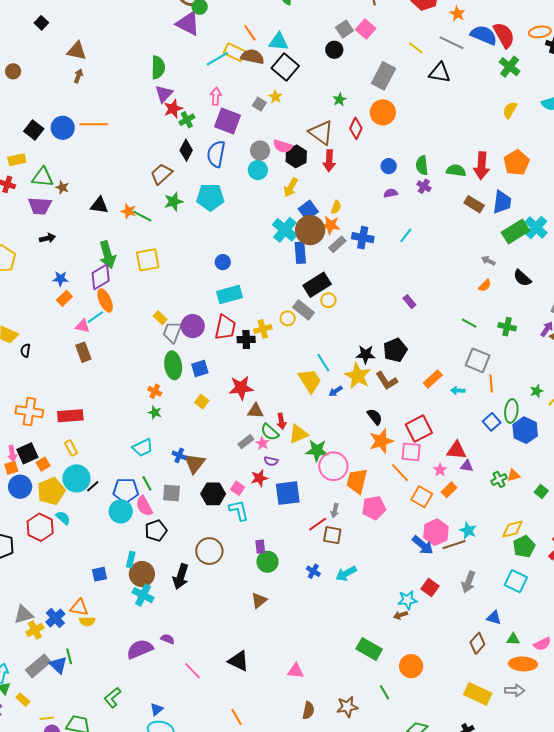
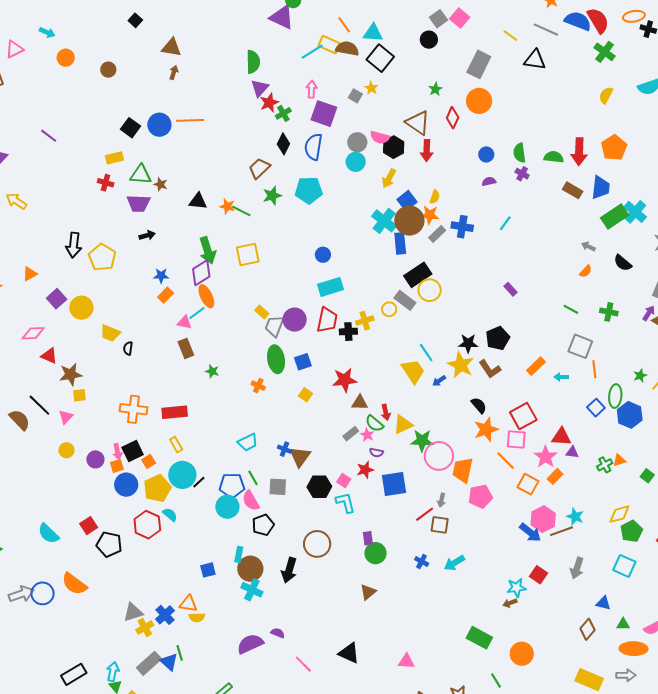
yellow circle: (328, 300) -> (430, 290), size x1.5
green star: (155, 412) -> (212, 371), moved
pink star: (440, 470) -> (546, 457), size x1.6

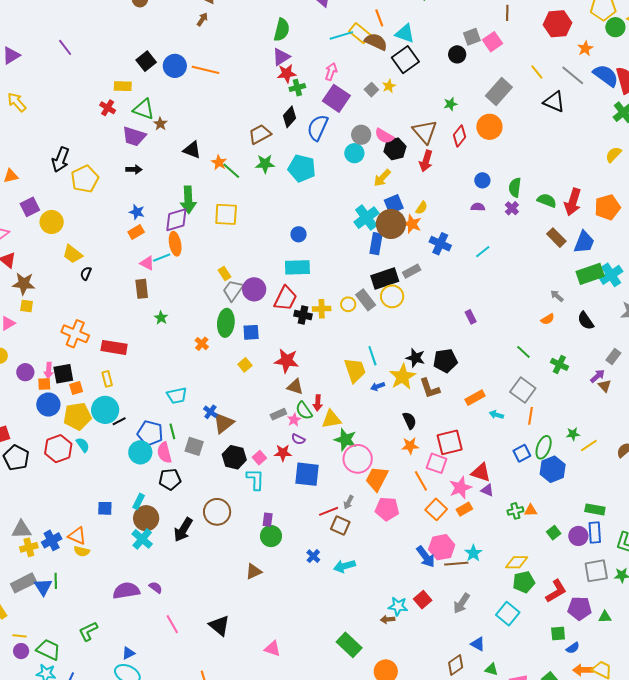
gray rectangle: (437, 234) -> (412, 271), moved
orange star: (486, 430) -> (410, 446), size x0.7

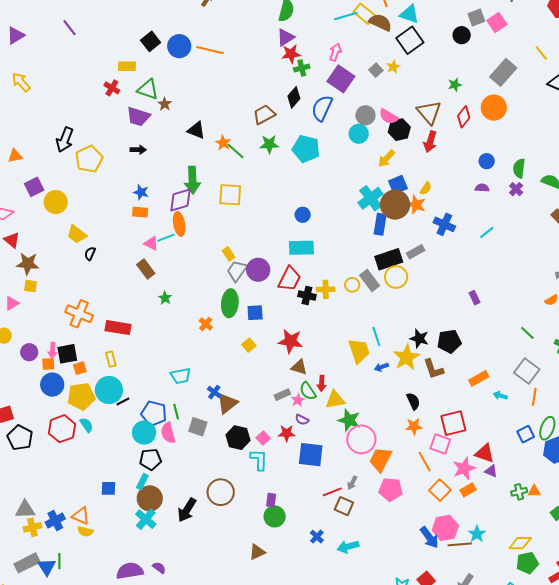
orange rectangle: (136, 232) -> (140, 212), turned 35
brown rectangle: (142, 289) -> (146, 269), turned -30
black pentagon: (170, 479) -> (151, 459), moved

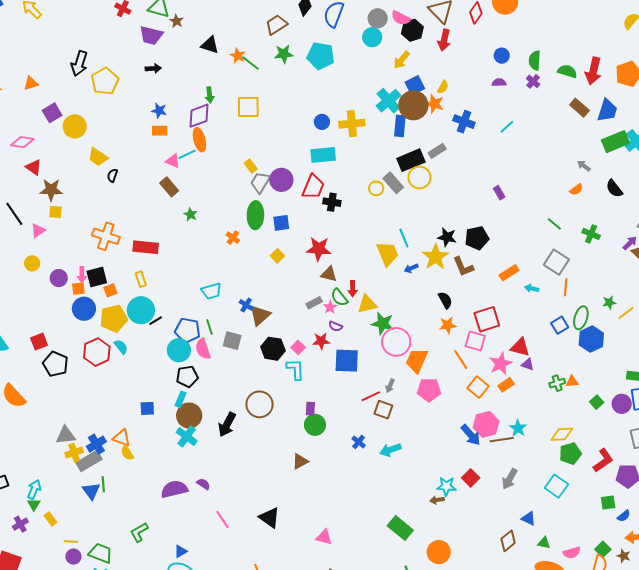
green arrow: (192, 180) -> (210, 95), size x0.6
yellow cross: (326, 289) -> (352, 124), moved, size x1.4
yellow semicircle: (85, 531) -> (127, 453), turned 49
gray rectangle: (27, 563) -> (89, 461), moved

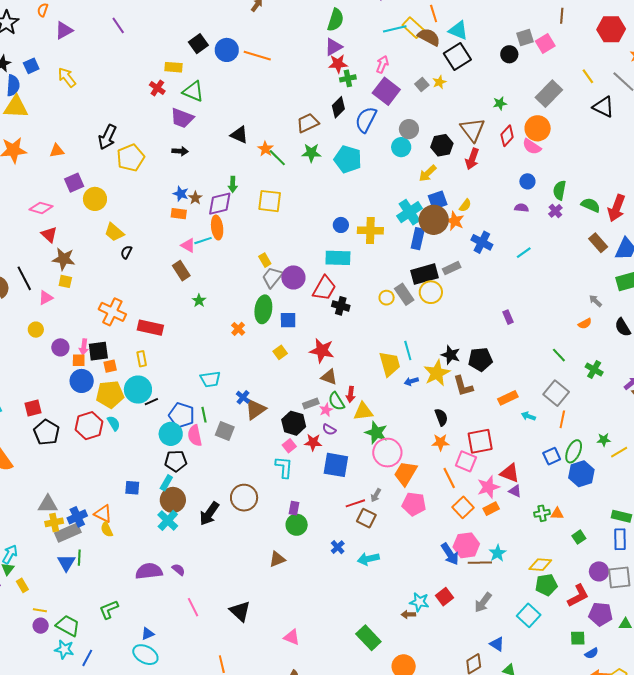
pink semicircle: (401, 18) -> (532, 147), moved
brown star: (177, 21) -> (195, 198), moved
black hexagon: (273, 349) -> (294, 423), moved
purple circle: (622, 404) -> (599, 571), moved

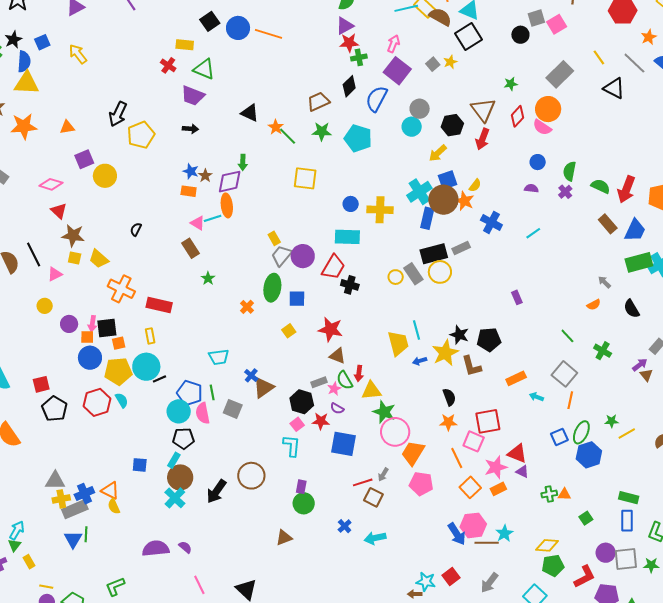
yellow square: (270, 201) -> (305, 178), moved
yellow trapezoid: (114, 232) -> (99, 259), moved

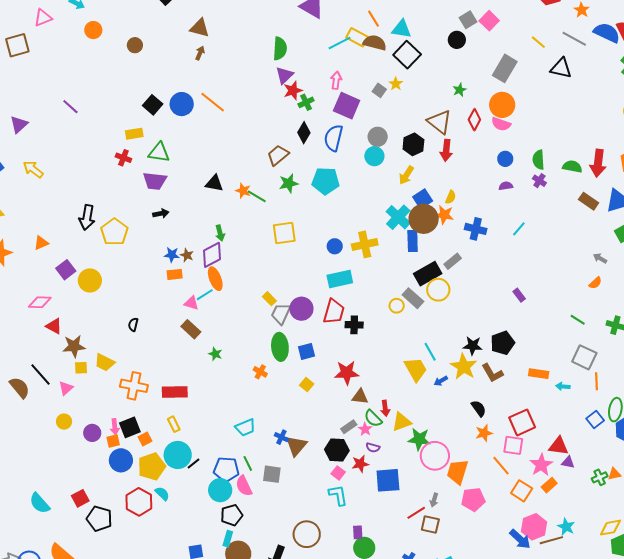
orange line: (268, 34) -> (213, 102), turned 36
orange rectangle: (516, 378) -> (539, 374), turned 48

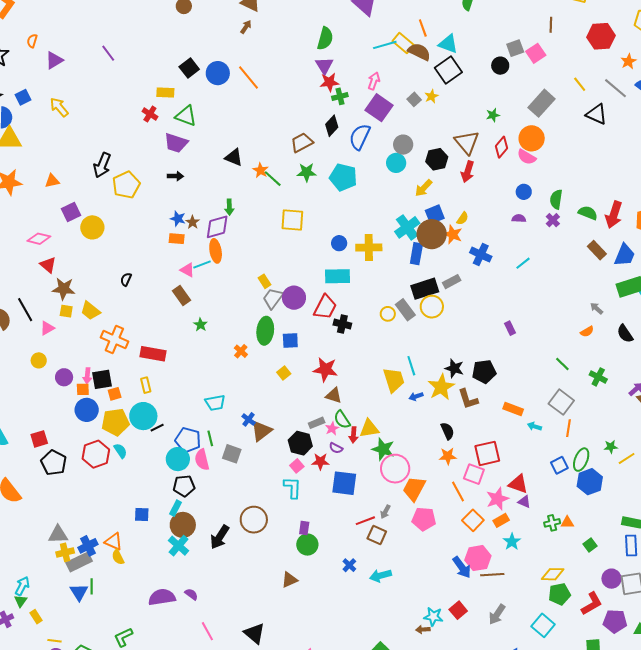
purple triangle: (284, 75) -> (324, 66), turned -30
red arrow: (385, 408) -> (353, 435), moved
cyan star: (566, 527) -> (512, 542), moved

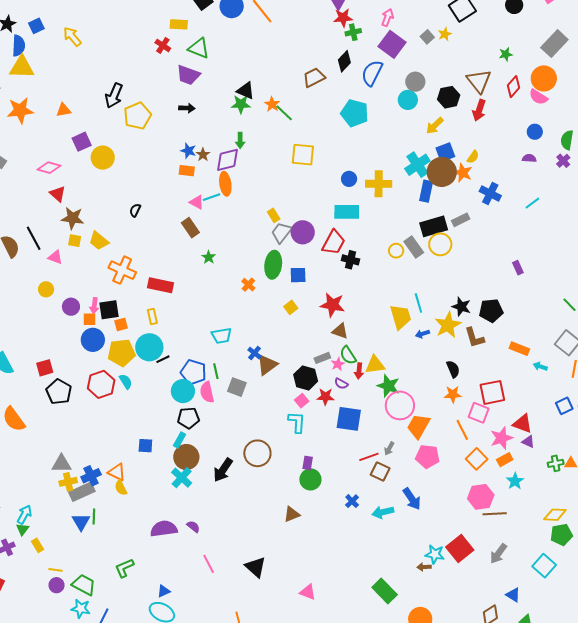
green star: (307, 172) -> (241, 104), moved
pink triangle: (47, 328) -> (55, 257), turned 49
blue arrow: (462, 567) -> (412, 499), moved
red square: (458, 610) -> (460, 549), size x1.5

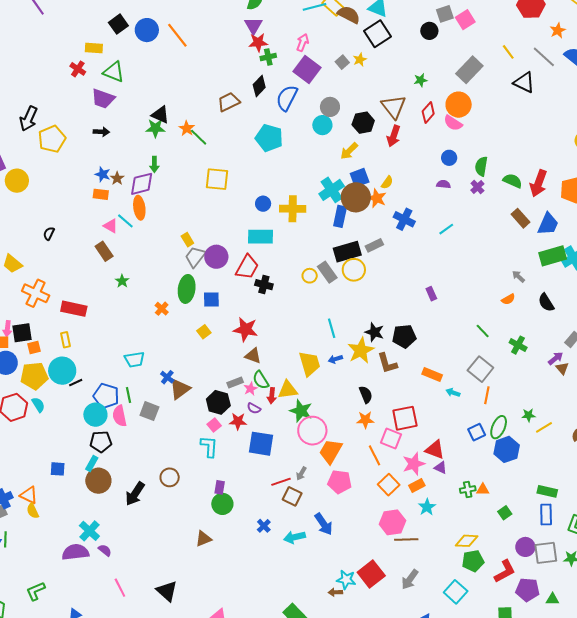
cyan line: (211, 197) -> (125, 221), turned 60
yellow trapezoid: (400, 317) -> (310, 364), moved
brown circle: (257, 453) -> (170, 477), size x0.7
cyan cross: (182, 478) -> (89, 531), moved

